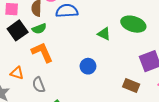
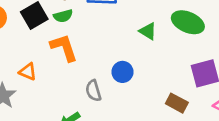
gray semicircle: (39, 85) -> (93, 91), moved

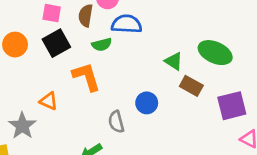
green semicircle: (63, 16) -> (102, 45), moved
brown rectangle: (177, 103) -> (191, 86), moved

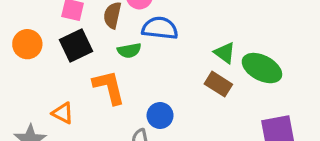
green triangle: (174, 61) -> (225, 53), moved
brown rectangle: (191, 86) -> (218, 84), moved
blue circle: (147, 103) -> (160, 116), moved

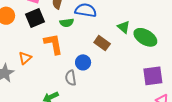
brown rectangle: (218, 84) -> (102, 43), moved
orange triangle: (63, 113) -> (25, 58), turned 48

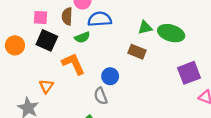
black square: (35, 18) -> (47, 40), turned -30
green triangle: (124, 27) -> (145, 28), turned -40
brown rectangle: (102, 43) -> (137, 52), moved

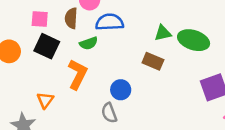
orange L-shape: (73, 64) -> (78, 74), turned 50

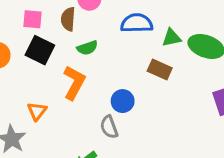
blue semicircle: (110, 22) -> (137, 23), moved

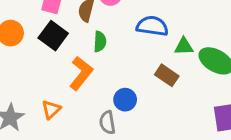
green semicircle: (87, 48) -> (100, 42), turned -78
orange triangle: (37, 111) -> (51, 109), moved

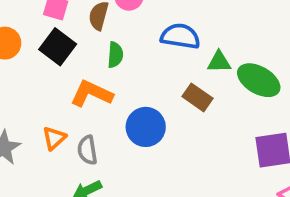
orange L-shape: (81, 73) -> (91, 94), turned -104
blue circle: (125, 100) -> (146, 127), size x1.4
gray semicircle: (107, 123) -> (87, 150), moved

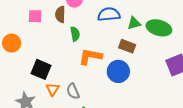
black square: (58, 47) -> (41, 69), moved
orange L-shape: (91, 94) -> (90, 57), moved
blue circle: (146, 127) -> (118, 71), moved

